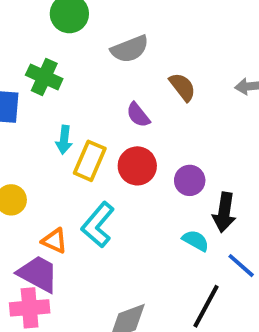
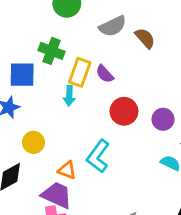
brown semicircle: (182, 87) -> (145, 38), moved
purple semicircle: (138, 115) -> (105, 74), moved
yellow rectangle: (90, 161) -> (80, 72), moved

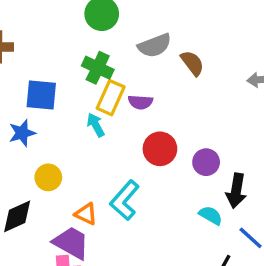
green cross: (52, 51) -> (98, 68), moved
purple semicircle: (105, 74) -> (140, 102), turned -48
cyan arrow: (69, 96) -> (96, 125), turned 144

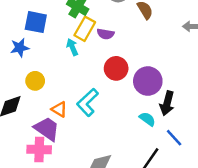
purple circle: (206, 162) -> (148, 81), size x1.5

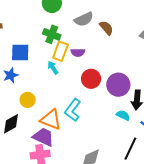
orange triangle: (59, 109) -> (51, 120), size x1.6

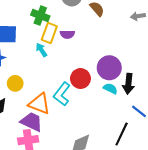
red circle: (91, 79) -> (80, 79), moved
cyan semicircle: (123, 115) -> (110, 89), moved

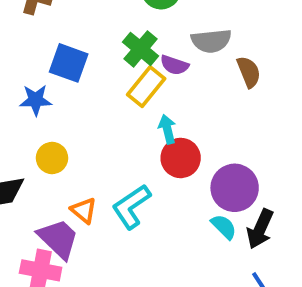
purple semicircle: (67, 34) -> (174, 65), moved
cyan arrow: (41, 50) -> (167, 129), moved
red circle: (80, 79) -> (181, 158), moved
orange triangle: (39, 104) -> (84, 210), size x0.6

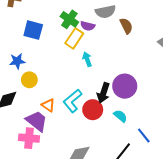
blue star: (36, 100) -> (17, 61), moved
red circle: (181, 158) -> (93, 110), moved
cyan semicircle: (224, 227) -> (120, 116), moved
black arrow: (260, 229) -> (103, 93), moved

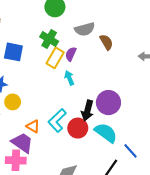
purple semicircle: (88, 26) -> (71, 54), moved, turned 104
cyan semicircle: (120, 116) -> (106, 133), size x1.6

